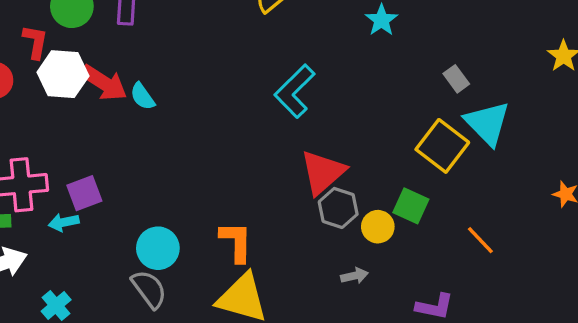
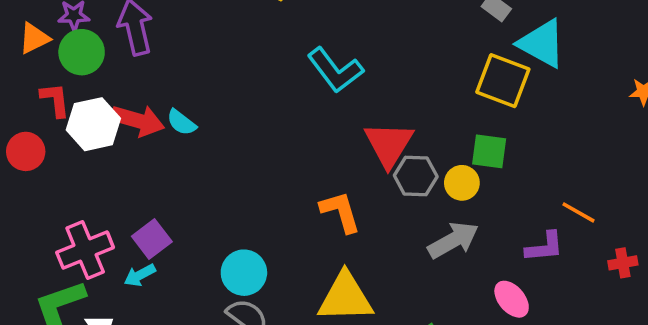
cyan L-shape: (295, 91) -> (335, 70), turned -66
orange line: (480, 240) -> (579, 212), moved
orange L-shape: (236, 242) -> (340, 212), moved
gray arrow: (355, 276) -> (453, 240), size x1.8

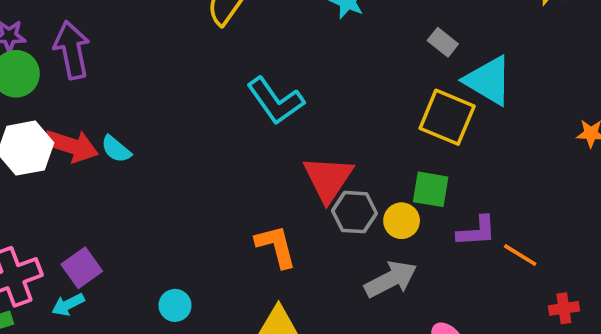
purple L-shape: (544, 247) -> (477, 231), moved
cyan circle: (244, 273) -> (175, 305), size x0.7

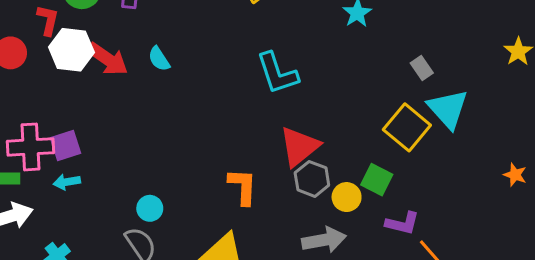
cyan semicircle: (116, 149) -> (159, 59), moved
purple square: (82, 268) -> (65, 145), moved

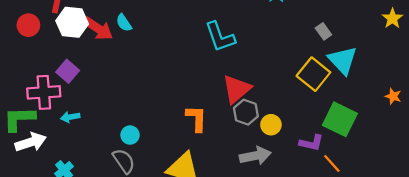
cyan semicircle: (159, 59) -> (124, 23), moved
purple square: (65, 145) -> (68, 71), moved, turned -30
orange star: (515, 175) -> (393, 96), moved
green square: (377, 180) -> (340, 119), moved, size x1.5

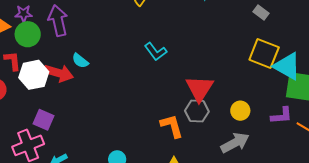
cyan L-shape: (220, 37) -> (156, 51), moved, size x0.7
cyan triangle: (343, 60) -> (287, 66), moved
gray hexagon: (246, 112) -> (197, 111), moved

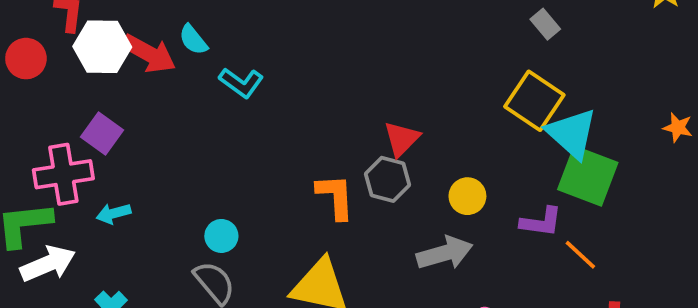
cyan L-shape: (156, 51) -> (241, 83), moved, turned -30
red triangle: (200, 88) -> (402, 139), size x0.7

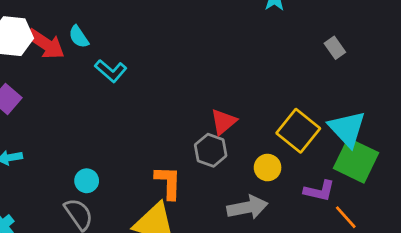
yellow square: (534, 101) -> (298, 131), moved
orange L-shape: (335, 197) -> (168, 182), moved

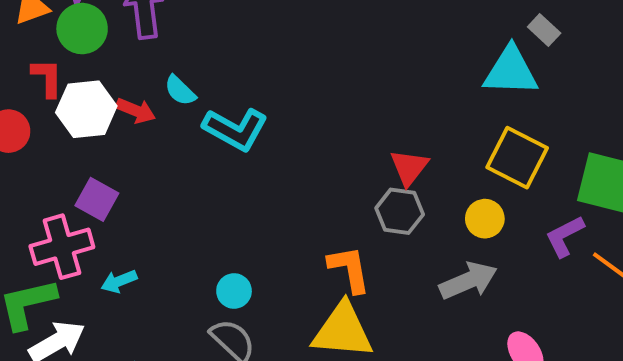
red arrow: (46, 44) -> (136, 111), size x0.7
cyan L-shape: (111, 71) -> (235, 129), size x1.4
cyan triangle: (347, 129) -> (511, 71), moved, turned -33
purple L-shape: (319, 191) -> (565, 236), turned 152

